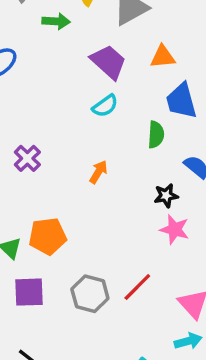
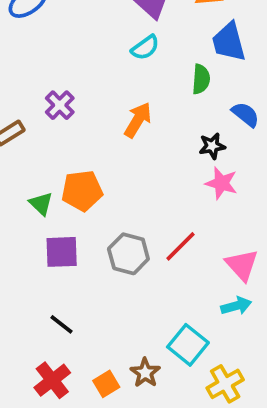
orange arrow: (98, 172) -> (138, 120), size x1.4

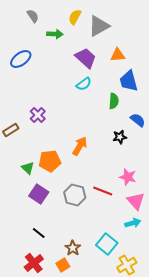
orange arrow: (138, 120) -> (80, 146), moved
pink star: (221, 183) -> (128, 177), moved
red line: (181, 246) -> (103, 191), turned 66
purple square: (62, 252) -> (39, 194), turned 36
brown star: (145, 373) -> (73, 248), moved

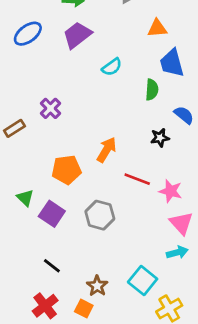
purple trapezoid: (86, 58) -> (77, 35), moved, turned -80
green triangle: (28, 168) -> (25, 198), moved
red line: (103, 191) -> (137, 179), moved
orange square: (63, 265) -> (84, 308), turned -32

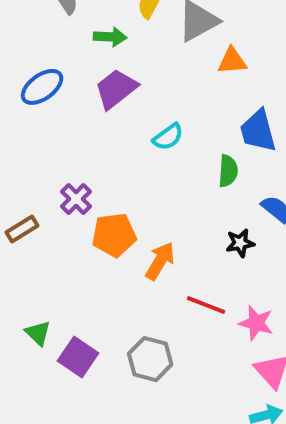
orange triangle: (157, 28) -> (232, 61), moved
orange pentagon: (66, 170) -> (114, 235), moved

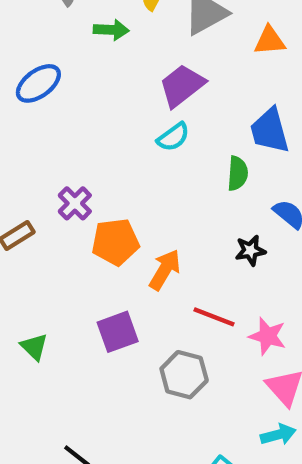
orange triangle: (232, 61) -> (270, 41), moved
purple trapezoid: (116, 89) -> (182, 86), moved
purple square: (78, 357) -> (118, 332), moved, turned 36
gray hexagon: (150, 359) -> (184, 375), moved

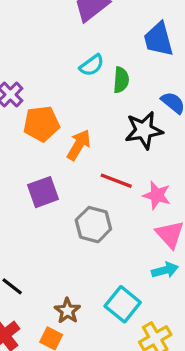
cyan semicircle: (173, 137) -> (92, 65), moved
green semicircle: (238, 173) -> (121, 80), moved
black star: (250, 250) -> (144, 130), size x1.6

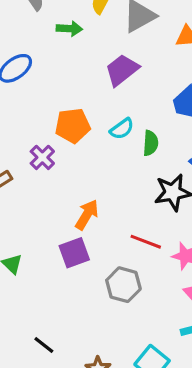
orange pentagon: (41, 124) -> (73, 126), moved
orange arrow: (79, 145) -> (87, 215), moved

